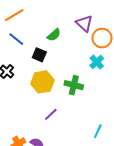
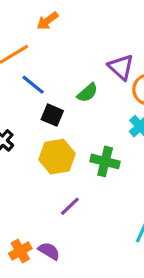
green semicircle: (54, 35) -> (87, 93), moved
blue line: (16, 39) -> (33, 85), moved

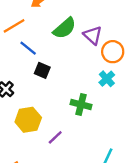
green semicircle: (87, 93) -> (65, 28), moved, size x1.5
yellow hexagon: (57, 157) -> (28, 120), moved

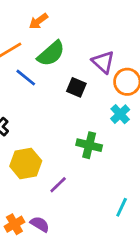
green semicircle: (65, 28) -> (51, 54), moved
black square: (42, 70) -> (76, 87), moved

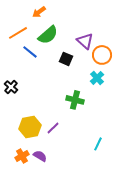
yellow hexagon: (26, 164) -> (30, 127), moved

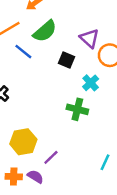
cyan cross: (97, 78) -> (91, 83), moved
purple line: (53, 128) -> (51, 157), moved
orange cross: (22, 156) -> (14, 177), turned 32

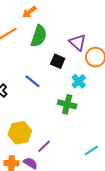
green semicircle: (45, 31) -> (39, 36), turned -30
blue line: (23, 52) -> (32, 81), moved
cyan line: (105, 162) -> (91, 151), turned 32

